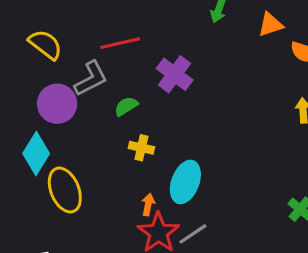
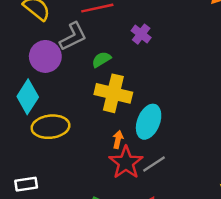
purple cross: (175, 74) -> (141, 34), size x0.7
yellow cross: (141, 148) -> (113, 93), size x1.8
yellow ellipse: (65, 190) -> (50, 127), turned -75

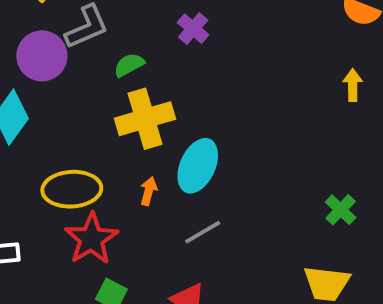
yellow cross: (113, 93) -> (145, 119), turned -33
yellow ellipse: (50, 127) -> (72, 189), moved
red star: (126, 163) -> (91, 239), moved

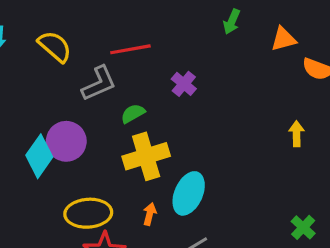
purple circle: (42, 56) -> (66, 141), moved
yellow arrow: (353, 85) -> (297, 134), moved

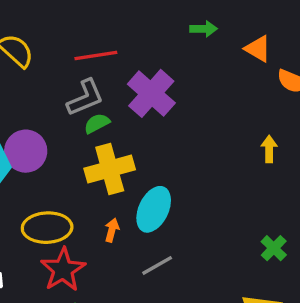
green arrow: (232, 22) -> (204, 29), turned -115
orange triangle: (284, 39) -> (258, 49), turned 44
gray L-shape: (99, 83) -> (85, 98), moved
purple cross: (184, 84) -> (151, 93), size x1.8

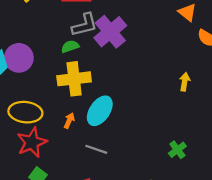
gray L-shape: (85, 98) -> (85, 25), moved
gray line: (157, 265) -> (96, 149), turned 40

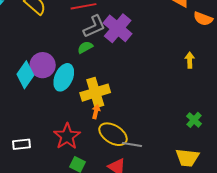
yellow cross: (74, 79) -> (95, 93), moved
cyan ellipse: (100, 111) -> (64, 77), moved
yellow ellipse: (25, 112) -> (113, 134), moved, turned 36
gray line: (96, 149) -> (132, 145), moved

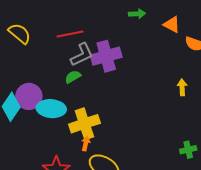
purple cross: (118, 28) -> (106, 56), turned 36
cyan ellipse: (64, 77) -> (51, 109), turned 72
green cross: (194, 120) -> (188, 150), turned 35

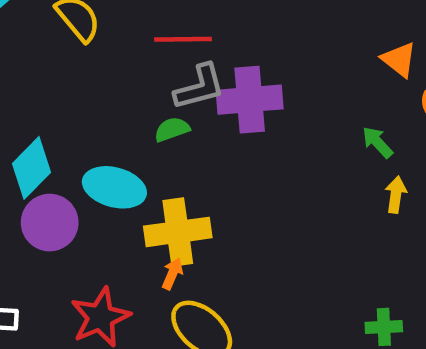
green arrow: (137, 14) -> (377, 142), moved, turned -140
purple circle: (29, 96) -> (50, 223), moved

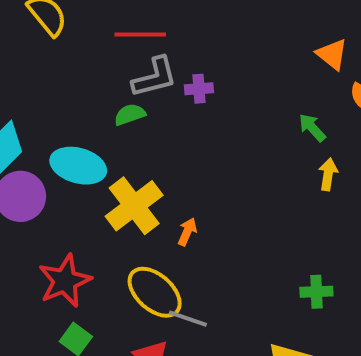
purple cross: (250, 100) -> (199, 89), size x0.5
yellow cross: (178, 232) -> (134, 206), turned -30
orange arrow: (172, 274) -> (187, 232), moved

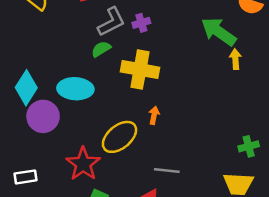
green arrow: (312, 128) -> (219, 32), size x1.8
yellow cross: (134, 206) -> (140, 70), moved, turned -30
yellow ellipse: (155, 292) -> (119, 137), moved, turned -69
green cross: (316, 292) -> (249, 146), moved

